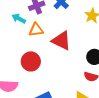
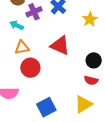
orange triangle: (36, 30) -> (22, 47), moved

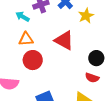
yellow star: (90, 19) -> (86, 16), moved

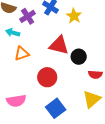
black circle: (96, 58) -> (79, 57), moved
red circle: (33, 60) -> (47, 77), moved

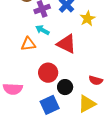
cyan arrow: (13, 33) -> (42, 30), moved
black circle: (79, 57) -> (65, 87), moved

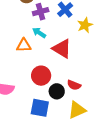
red semicircle: (96, 80) -> (74, 85), moved
blue square: (50, 105) -> (40, 108), turned 30

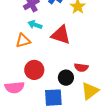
red circle: (41, 76) -> (34, 70), moved

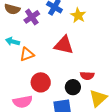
cyan arrow: (35, 25) -> (13, 42), moved

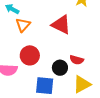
orange triangle: (27, 54) -> (23, 25), turned -42

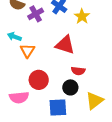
red semicircle: (77, 60) -> (78, 71), moved

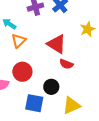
yellow star: (82, 16) -> (88, 29), moved
red semicircle: (78, 71) -> (66, 64), moved

